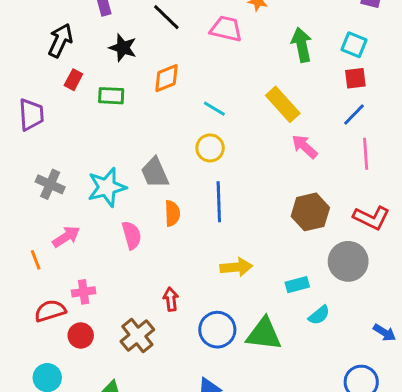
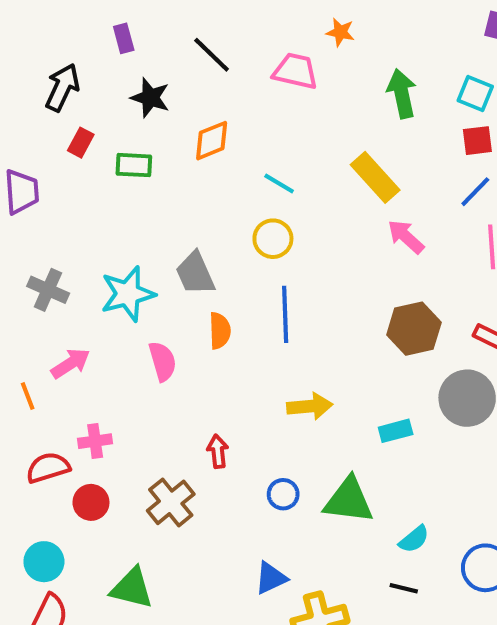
cyan semicircle: (319, 315) -> (414, 539), moved
blue circle: (217, 330) -> (283, 494), size x0.6

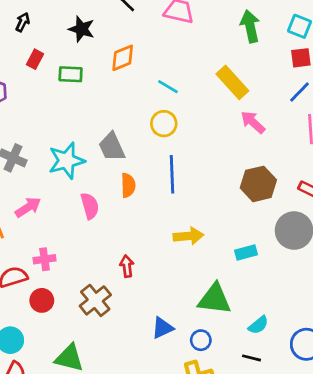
black arrow: (62, 87) -> (23, 22), size x0.6
blue circle: (283, 494) -> (201, 340), moved
blue triangle: (271, 578) -> (162, 328), moved

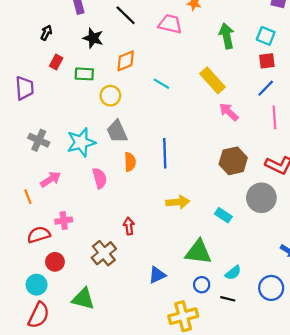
yellow circle: (164, 124) -> (110, 96), moved
cyan rectangle: (246, 252) -> (223, 215), turned 49
red circle: (42, 300) -> (55, 262), moved
blue circle: (201, 340) -> (202, 285), moved

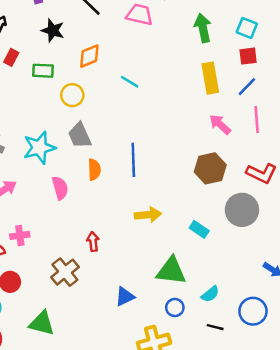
yellow rectangle: (213, 80) -> (210, 78), moved, turned 32
pink arrow: (229, 112) -> (220, 124), moved
black line: (228, 299) -> (215, 327), moved

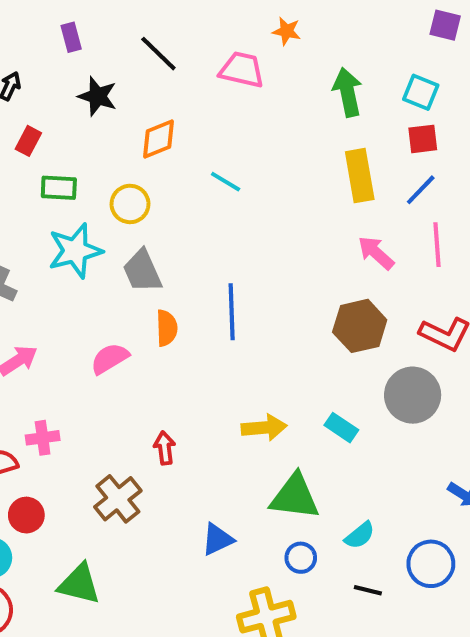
green rectangle: (43, 71) -> (59, 188), moved
cyan star: (39, 148) -> (75, 251), moved
pink semicircle: (60, 188) -> (110, 358), turned -105
yellow arrow: (148, 215) -> (264, 428), moved

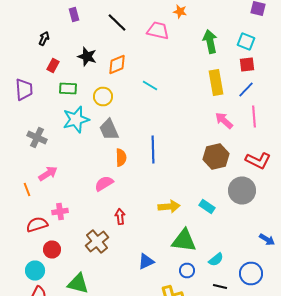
black star: (97, 96) -> (87, 56), moved
pink semicircle: (110, 358) -> (104, 184), moved

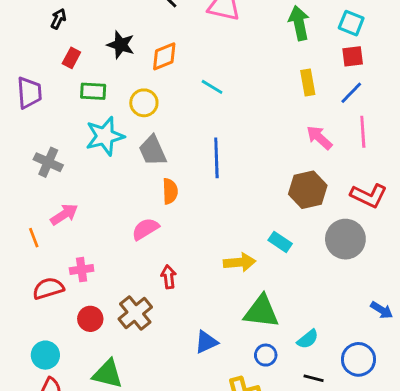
yellow rectangle: (216, 82) -> (308, 83), size x0.7
blue line: (153, 150) -> (216, 158), moved
cyan rectangle: (207, 206) -> (280, 242), moved
red circle: (52, 250) -> (90, 319), moved

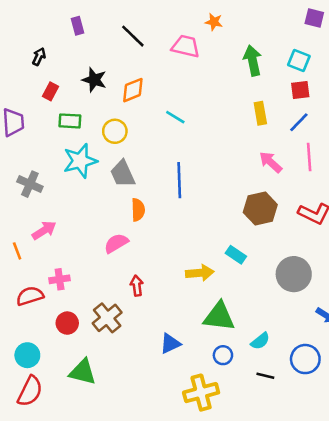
gray circle: (345, 239) -> (294, 274), moved

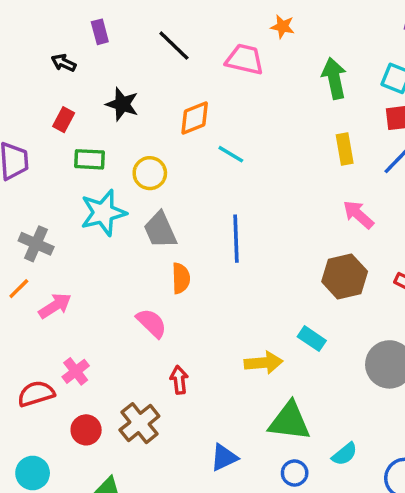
black arrow: (39, 57) -> (64, 63), moved, turned -90
orange diamond: (133, 90) -> (195, 118), moved
pink semicircle: (116, 243) -> (152, 323), turned 75
orange line: (17, 251) -> (19, 289), moved, turned 66
pink cross: (60, 279) -> (76, 371), turned -30

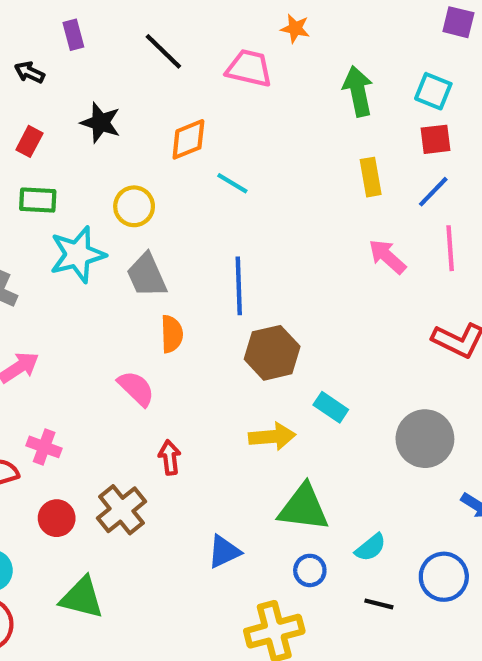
green rectangle: (89, 159) -> (38, 200), moved
brown hexagon: (345, 277) -> (272, 353), moved
pink cross: (76, 371) -> (44, 447), turned -32

